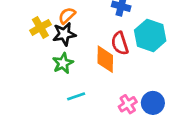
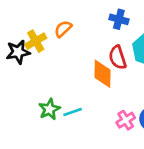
black star: (64, 34) -> (18, 52), moved
green star: (63, 63) -> (49, 109), moved

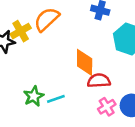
orange semicircle: (63, 29) -> (47, 19), size x1.5
red semicircle: (118, 57) -> (99, 81), moved, turned 105

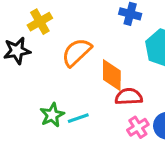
orange semicircle: (47, 19) -> (77, 52), moved
yellow cross: (21, 31) -> (40, 22), moved

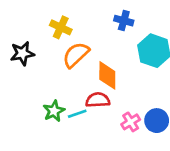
yellow cross: (40, 22) -> (61, 27), moved, turned -35
red semicircle: (129, 97) -> (98, 100), moved

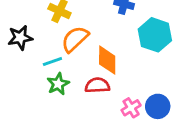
green star: (54, 111) -> (58, 84), moved
cyan line: (77, 114) -> (52, 61), moved

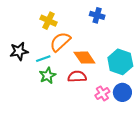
cyan hexagon: (155, 35) -> (120, 62), moved
black star: (20, 38) -> (19, 51), moved
orange diamond: (107, 60) -> (84, 58), turned -35

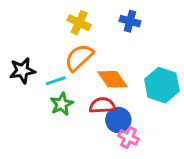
yellow cross: (49, 21) -> (79, 23), moved
blue circle: (122, 92) -> (118, 120), moved
pink cross: (102, 93) -> (129, 137), moved, turned -32

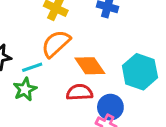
green star: (62, 104) -> (25, 89), moved
blue circle: (118, 120) -> (110, 107), moved

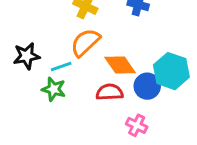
green star: (25, 89) -> (54, 89), turned -30
blue circle: (110, 107) -> (147, 86), moved

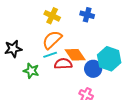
cyan line: (61, 67) -> (50, 55), moved
red semicircle: (109, 92) -> (63, 64), moved

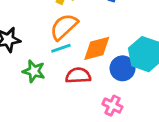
orange diamond: (75, 55) -> (97, 48), turned -70
red semicircle: (63, 64) -> (78, 75), moved

